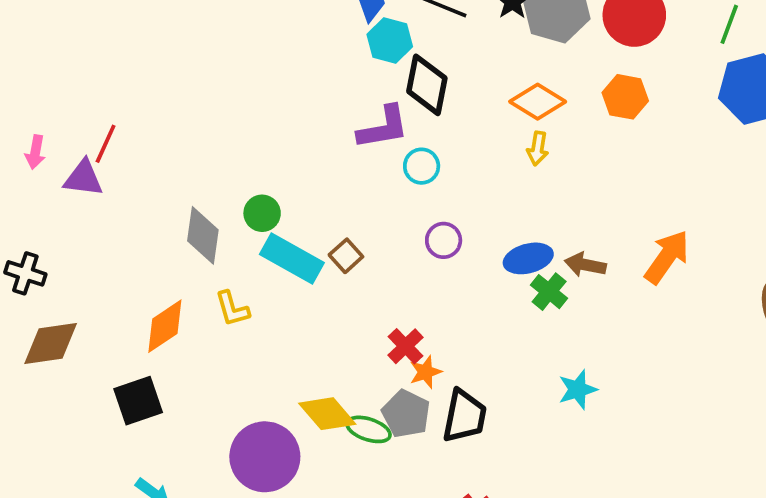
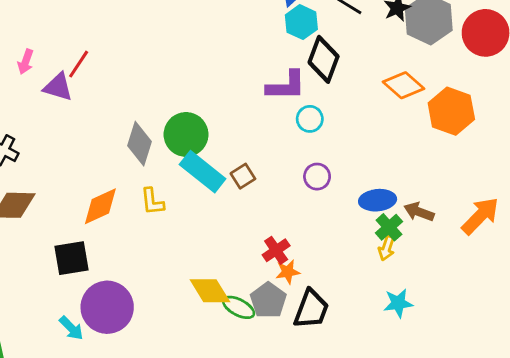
orange hexagon: (625, 97) -> (451, 111), moved, size x1.4
yellow arrow: (538, 149) -> (387, 248), moved
green circle: (262, 213) -> (186, 134), size x1.6
purple circle: (265, 457) -> (107, 307), moved

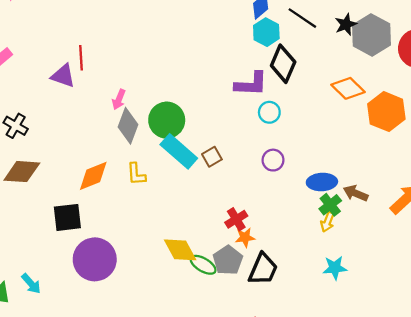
pink arrow: (26, 62) -> (119, 99), moved
red line: (79, 64) -> (81, 58), turned -40
cyan arrow: (71, 328) -> (31, 284), moved

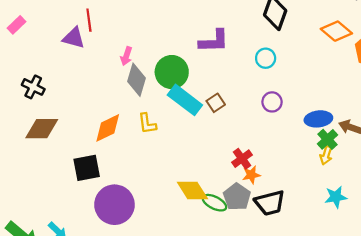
purple L-shape: (251, 84) -> (214, 41), moved
black trapezoid: (263, 269) -> (270, 203), turned 56

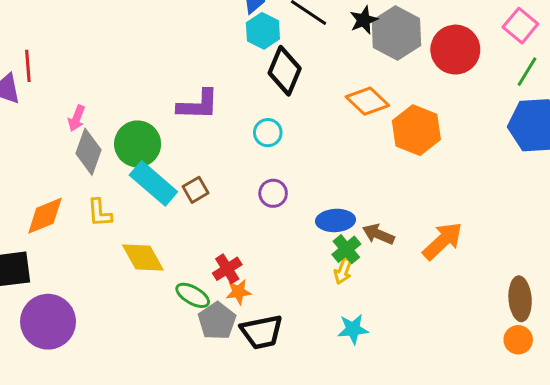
yellow diamond: (192, 190) -> (143, 257), moved
green ellipse: (214, 203) -> (193, 295), moved

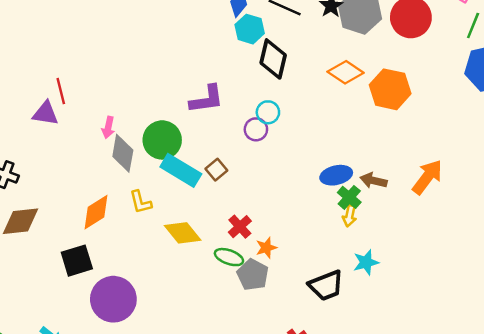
purple circle: (273, 193) -> (256, 129), moved
red cross: (227, 269) -> (240, 227), moved
black trapezoid: (262, 332) -> (326, 285), moved

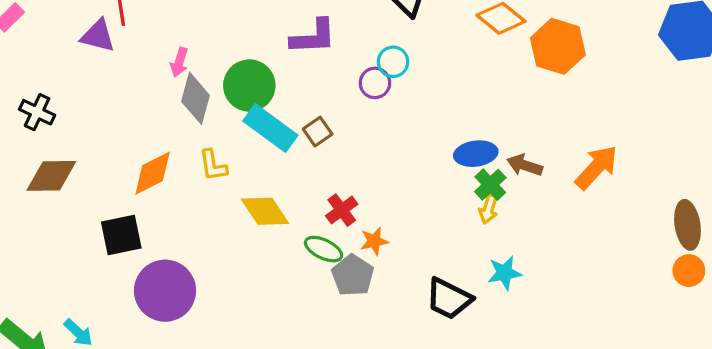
black trapezoid: (326, 285) -> (449, 299), turned 42

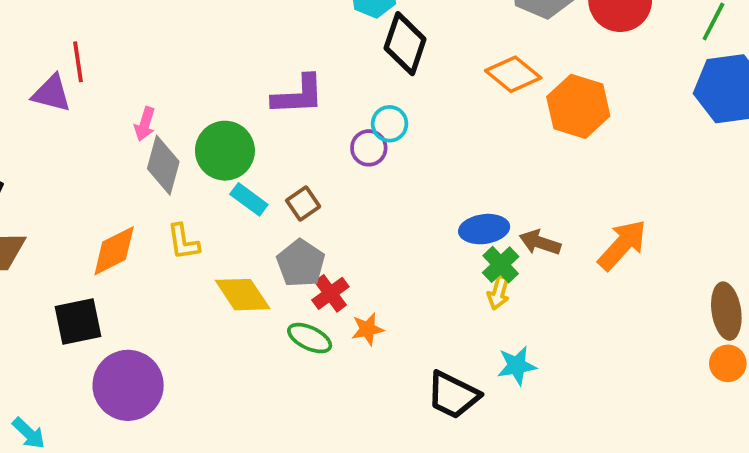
cyan rectangle: (270, 128) -> (249, 199), size x0.6
gray pentagon: (353, 275) -> (301, 263), moved

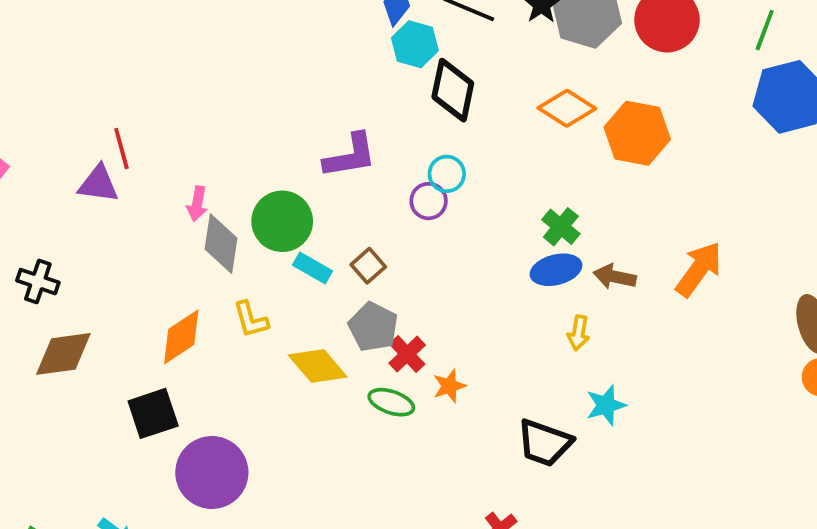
green cross: (501, 265) -> (561, 227), moved

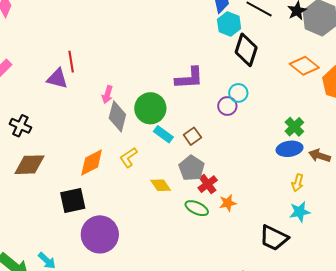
yellow L-shape: (251, 319) -> (129, 157), turned 65
yellow diamond: (318, 366) -> (161, 185), size x0.7
cyan star: (606, 405) -> (300, 212), moved

